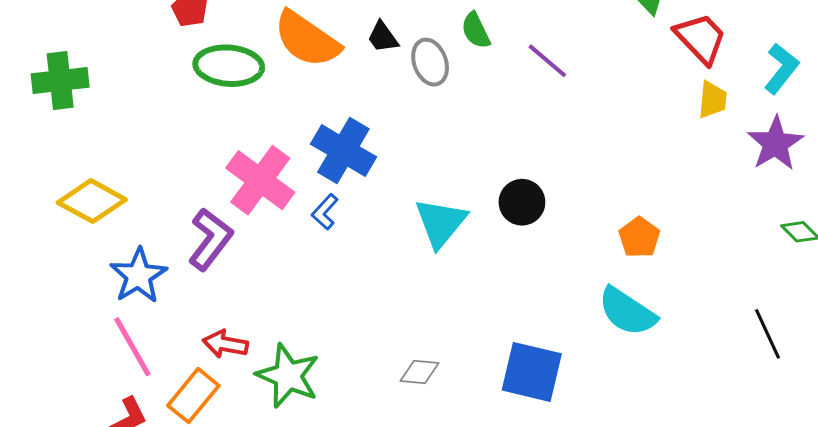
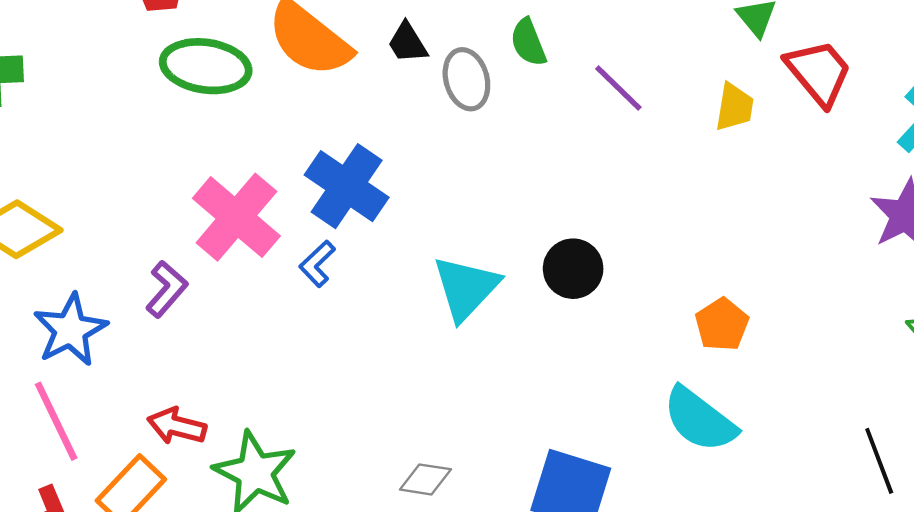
yellow trapezoid: (712, 100) -> (735, 107), moved
purple L-shape: (210, 239) -> (167, 289), size x0.7

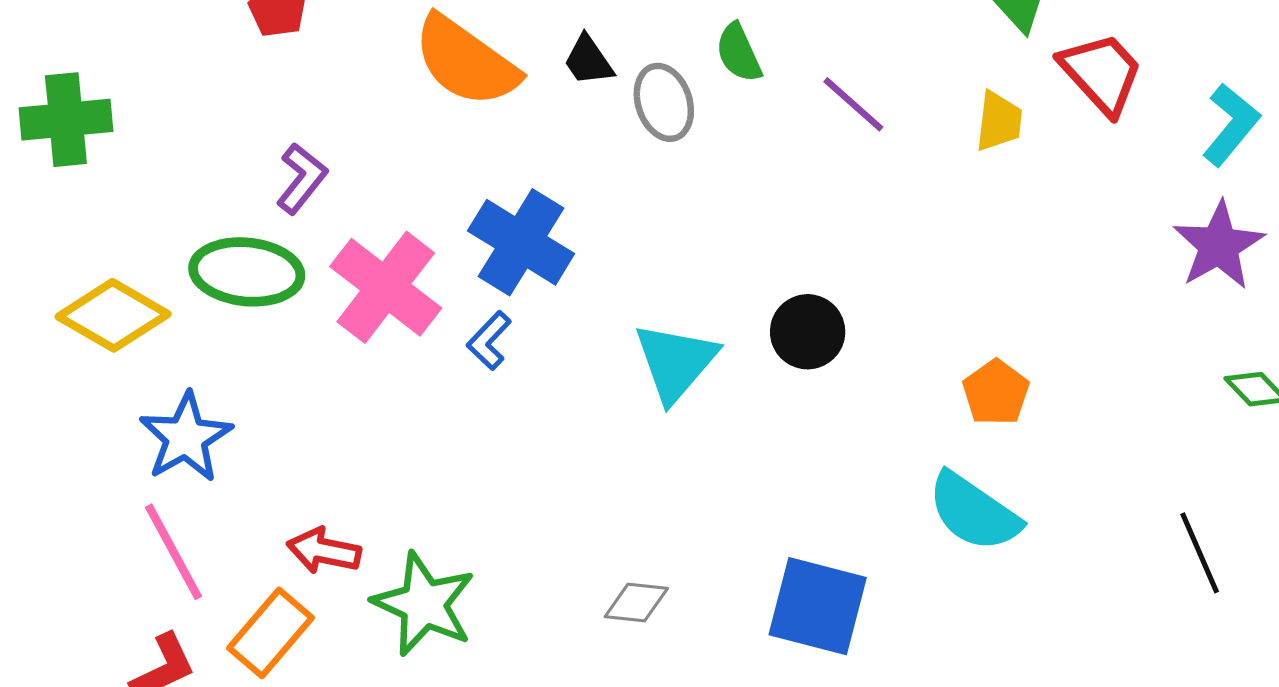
green ellipse: (206, 66) -> (247, 272), moved
purple L-shape: (167, 289) -> (302, 178), moved

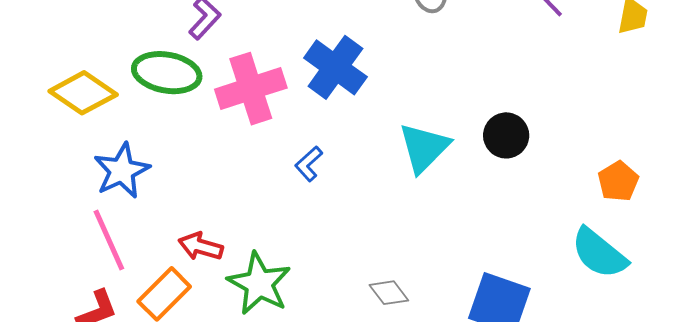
pink cross: (386, 287) -> (251, 89), turned 30
blue L-shape: (489, 340) -> (309, 164), moved
gray diamond: (636, 603) -> (389, 293), turned 42

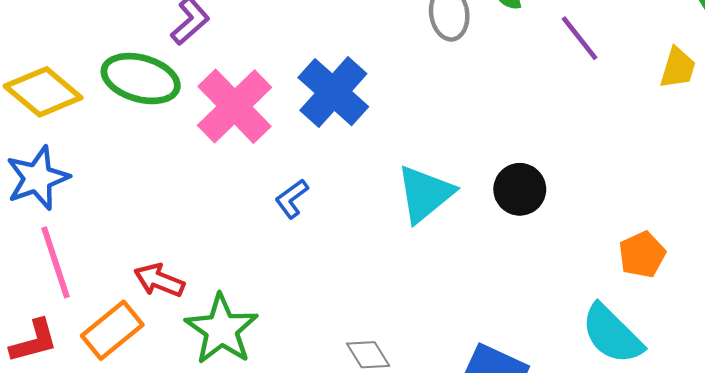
pink cross: (251, 89) -> (235, 106), turned -32
blue star: (122, 171) -> (37, 178), moved

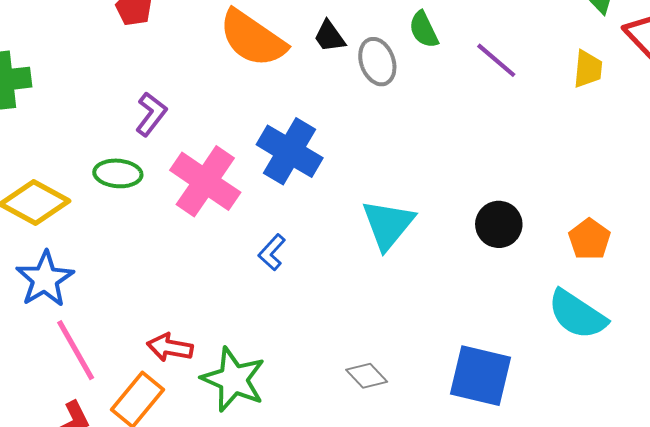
green ellipse: (141, 79) -> (118, 173), size x0.7
black circle: (520, 189) -> (499, 224), moved

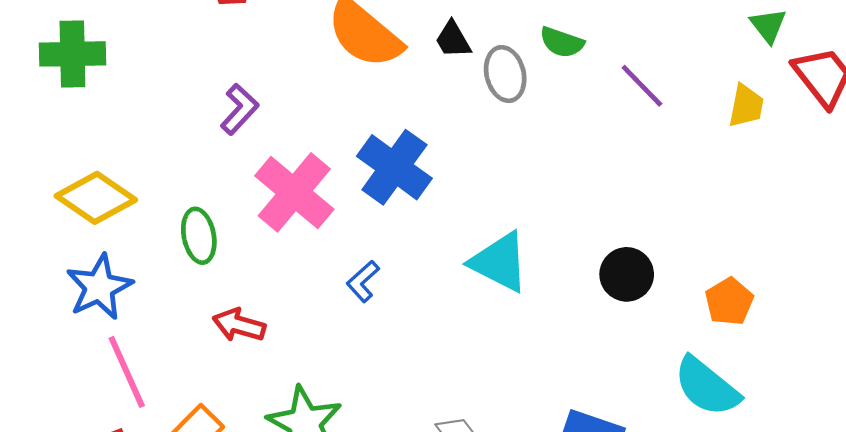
green semicircle: (424, 30) -> (562, 42), turned -51
green ellipse: (118, 173) -> (199, 236), moved, turned 69
cyan triangle: (388, 224) -> (499, 262), turned -48
red arrow: (170, 347) -> (239, 325), moved

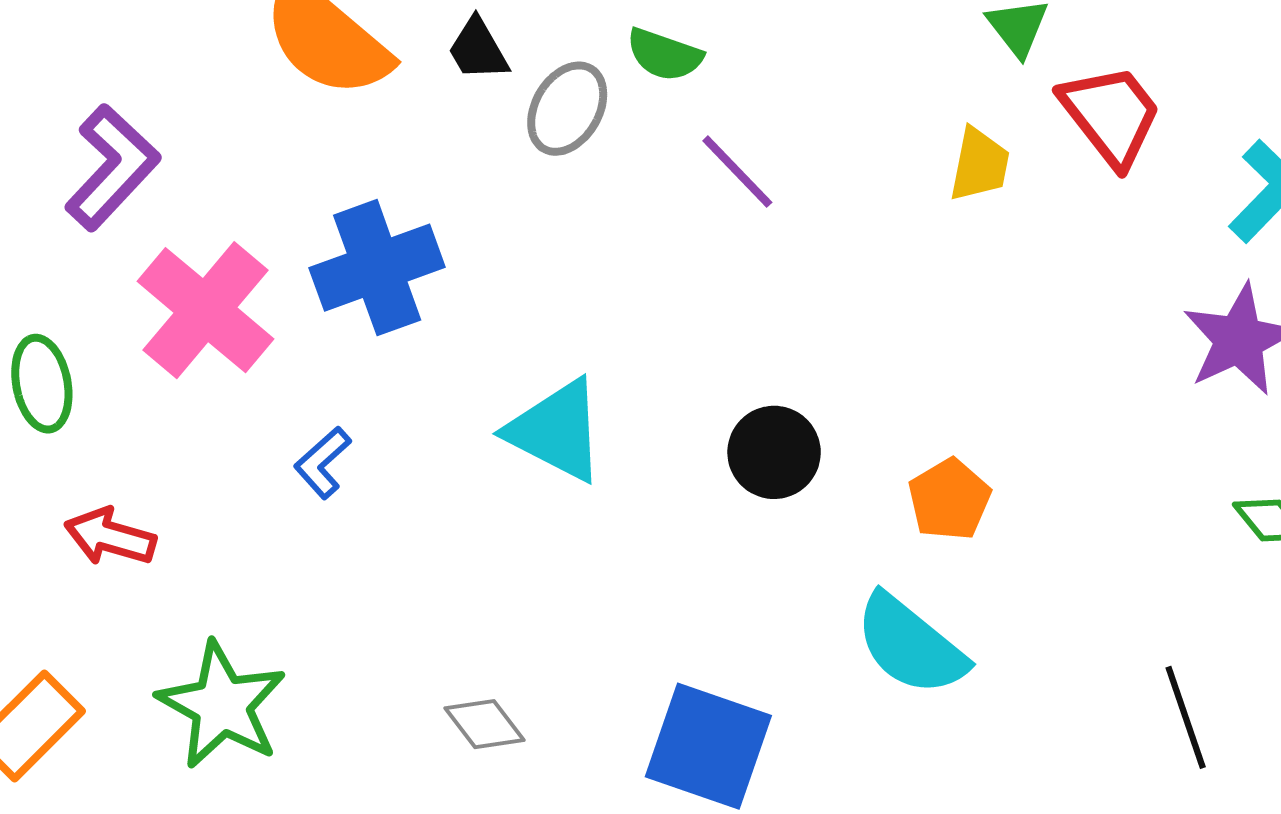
gray ellipse: (505, 74) -> (567, 109), turned 44
purple line: (642, 86) -> (737, 172), moved
purple L-shape: (239, 109) -> (112, 167), size x1.4
blue cross: (394, 167) -> (377, 268), turned 34

